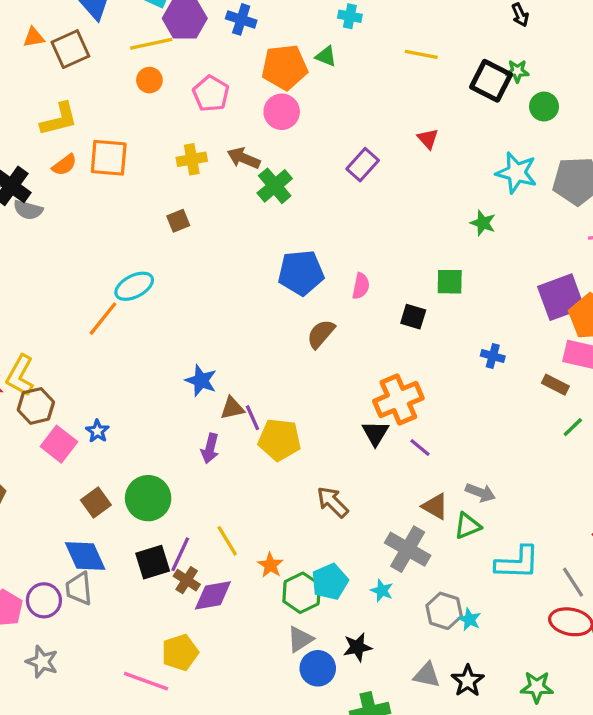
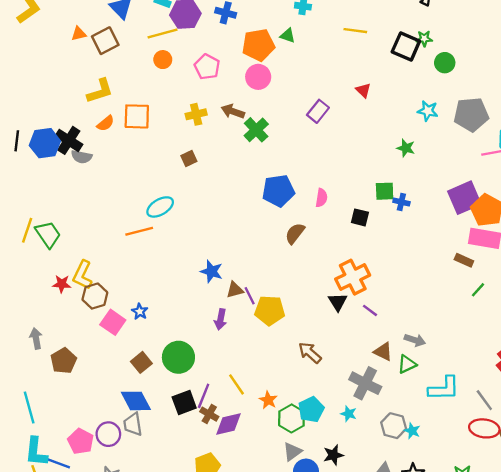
cyan star: (517, 173) -> (428, 111), size x0.7
orange line: (103, 319) -> (139, 231), turned 40
blue cross: (493, 356) -> (401, 202), moved

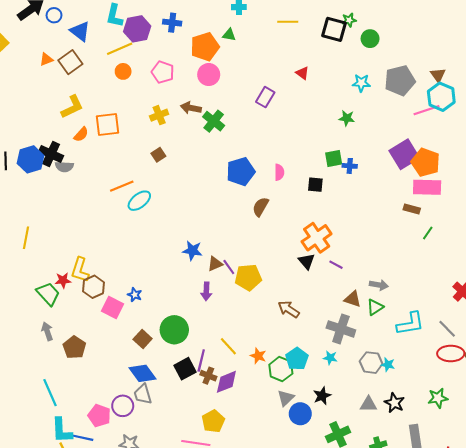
orange line: (139, 231) -> (122, 186), moved
green trapezoid: (48, 234) -> (48, 294), moved

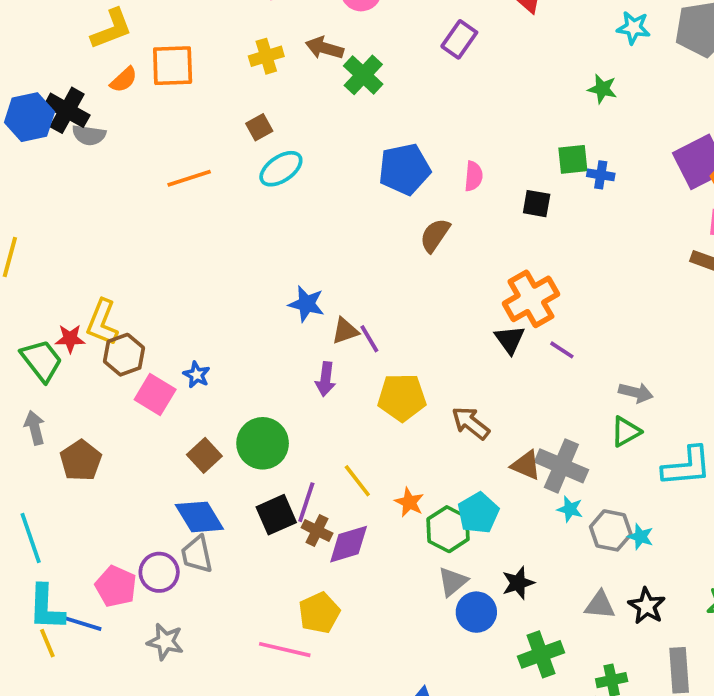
cyan ellipse: (139, 201) -> (281, 169), moved
yellow pentagon: (248, 277) -> (402, 397), moved
brown triangle: (353, 299) -> (526, 465), moved
cyan star: (330, 358) -> (570, 509), moved

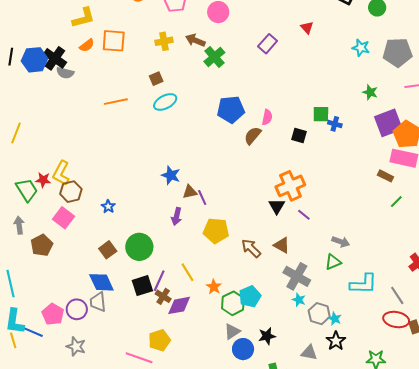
green star: (602, 89) -> (370, 92), moved
brown semicircle: (435, 235) -> (253, 136), moved
pink square: (155, 395) -> (63, 218), moved
brown triangle: (526, 465) -> (282, 245), moved
black star: (647, 606) -> (336, 341), moved

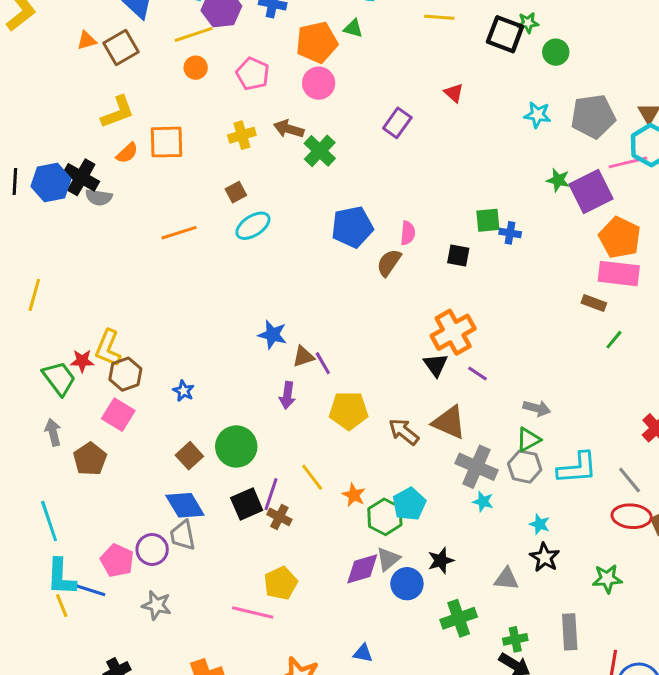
purple square: (388, 123) -> (591, 192), moved
brown triangle: (282, 245) -> (449, 422), size x1.4
purple diamond: (179, 305) -> (362, 569), moved
gray hexagon: (319, 314) -> (525, 467), moved

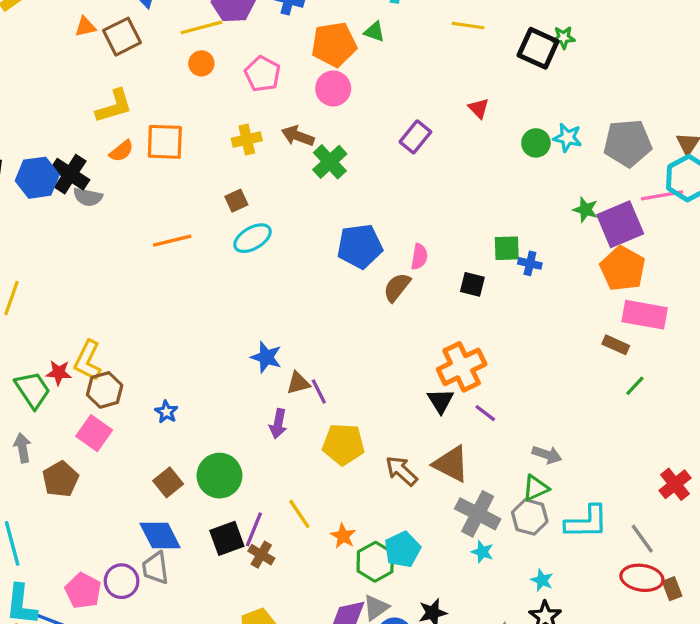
green circle: (556, 52) -> (536, 143), moved
orange pentagon: (620, 237) -> (623, 269), moved

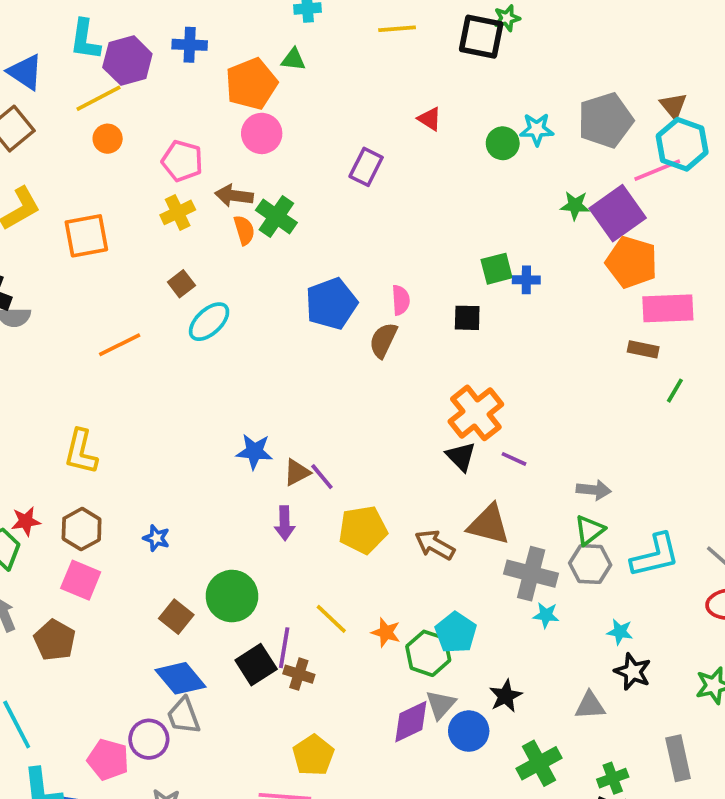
pink pentagon: (263, 74) -> (182, 161), moved
orange semicircle: (121, 151) -> (244, 230), moved, turned -55
yellow L-shape: (88, 361) -> (81, 452), moved

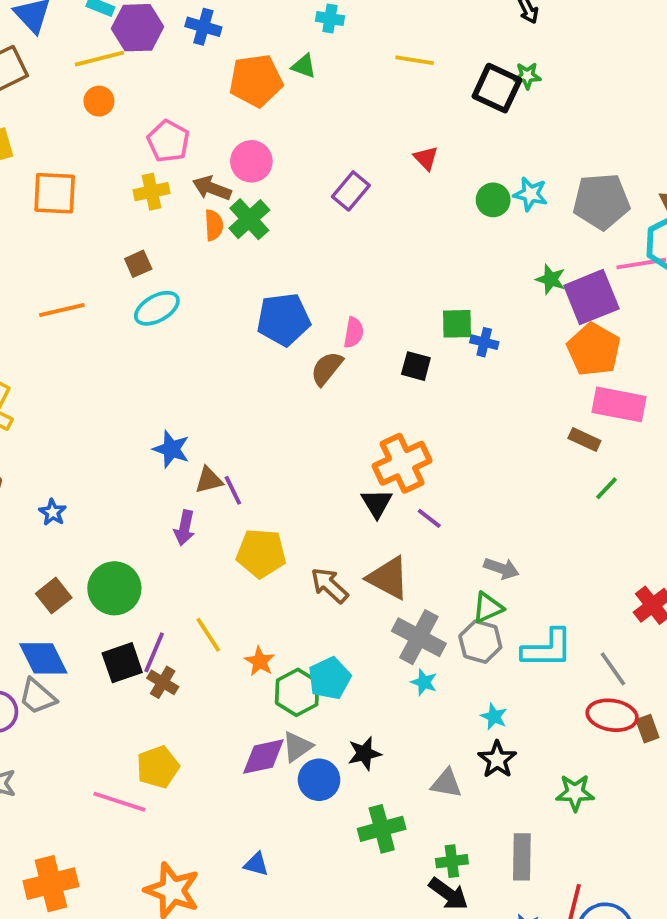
pink circle: (262, 133) -> (251, 161), moved
gray trapezoid: (184, 716) -> (37, 696), turned -42

